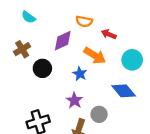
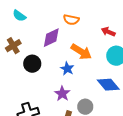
red arrow: (109, 34) -> (108, 32), moved

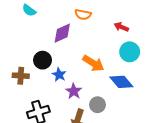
brown cross: (13, 46) -> (21, 76), moved, turned 35
orange arrow: (81, 52) -> (93, 63), moved
blue star: (67, 69) -> (59, 75), moved

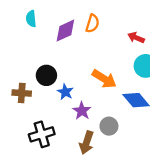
cyan semicircle: (29, 10) -> (31, 19), turned 48
orange semicircle: (83, 14) -> (92, 23), turned -84
purple diamond: (62, 33) -> (65, 31), moved

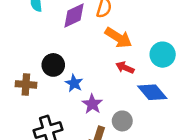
red arrow: (136, 38) -> (125, 68), moved
orange arrow: (104, 79) -> (118, 38), moved

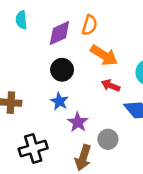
black circle: (53, 65) -> (62, 70), moved

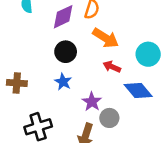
purple star: (78, 122) -> (92, 102), moved

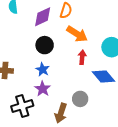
red arrow: (112, 67) -> (82, 57), turned 72
purple star: (92, 102) -> (43, 89), moved

